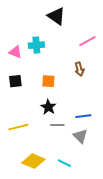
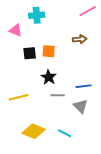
pink triangle: (15, 52) -> (16, 30), moved
brown arrow: (79, 69) -> (80, 39), turned -80
black square: (15, 81) -> (30, 53), moved

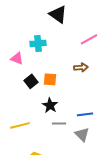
black square: (30, 53) -> (31, 81), turned -32

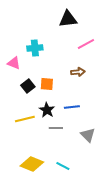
black triangle: (58, 14) -> (68, 19), moved, turned -42
blue line: (85, 114) -> (72, 107), moved
yellow line: (20, 125) -> (25, 119), moved
gray triangle: (82, 134) -> (88, 135), moved

